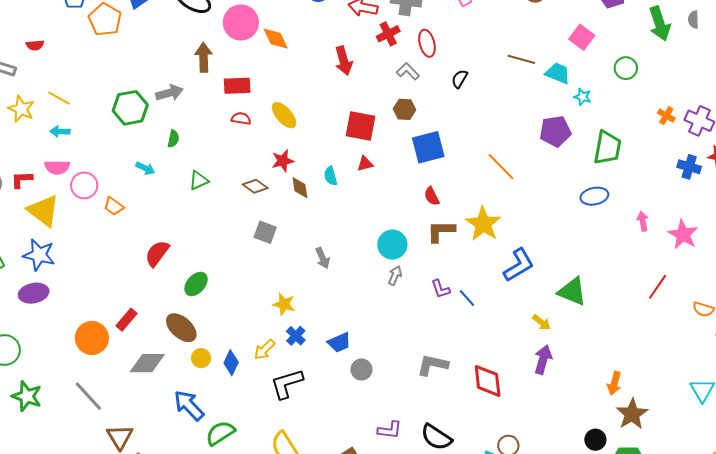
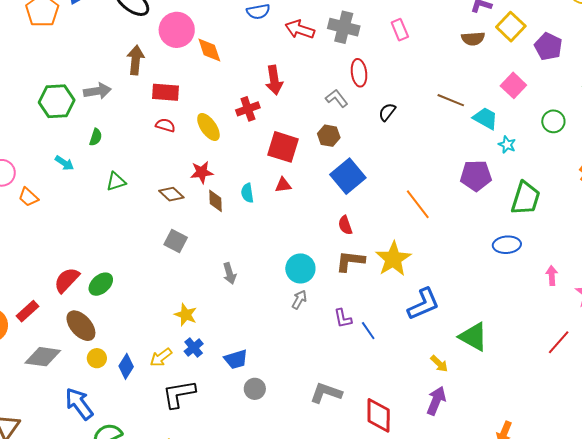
red cross: (388, 34) -> (248, 109), moved
blue square: (428, 147) -> (348, 176), turned -32
red semicircle: (157, 253) -> (67, 280), moved

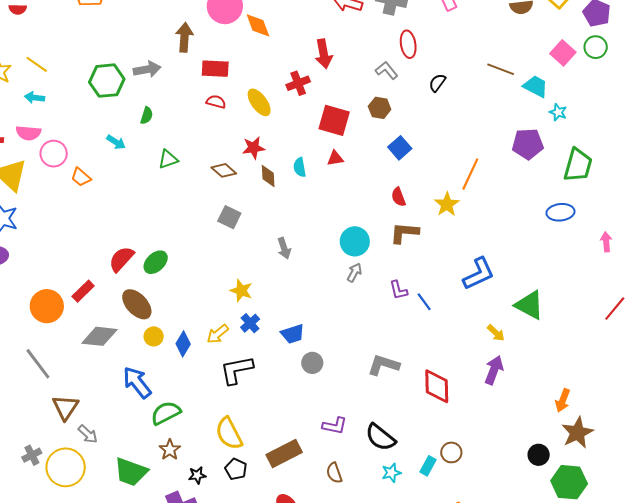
green circle: (553, 121) -> (596, 47), moved
blue square: (348, 176) -> (400, 148), size x0.7
orange line: (418, 204) -> (470, 174), turned 64
yellow star: (393, 259) -> (447, 204), moved, size x0.7

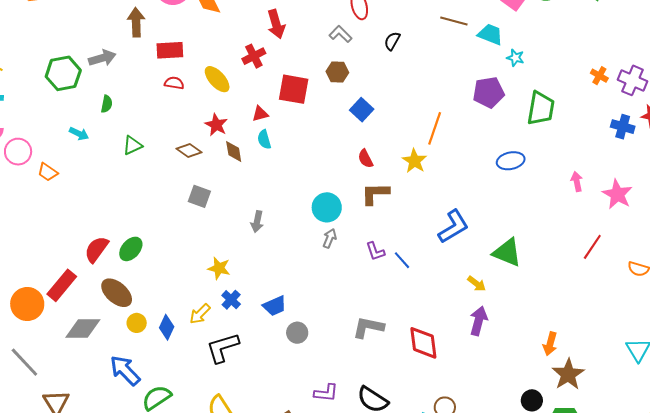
red star: (254, 148) -> (216, 125), turned -30
red triangle: (335, 158) -> (260, 114), moved
blue ellipse: (560, 212) -> (511, 161), moved
gray arrow: (284, 248) -> (257, 222), turned 35
red rectangle: (83, 291) -> (62, 285), size x1.4

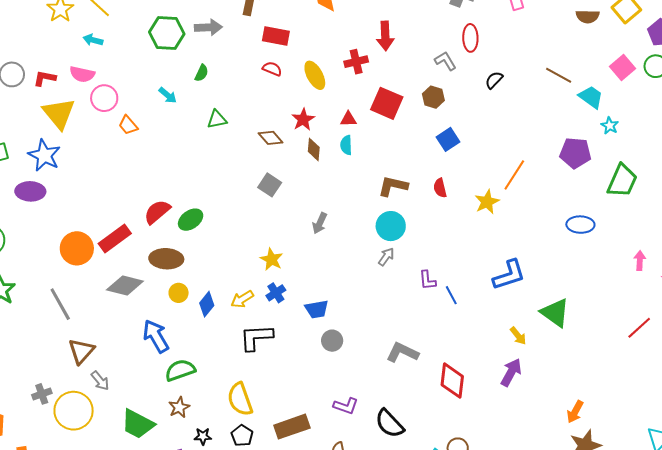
brown L-shape: (375, 194) -> (393, 186), moved
brown ellipse: (117, 293) -> (166, 259), turned -52

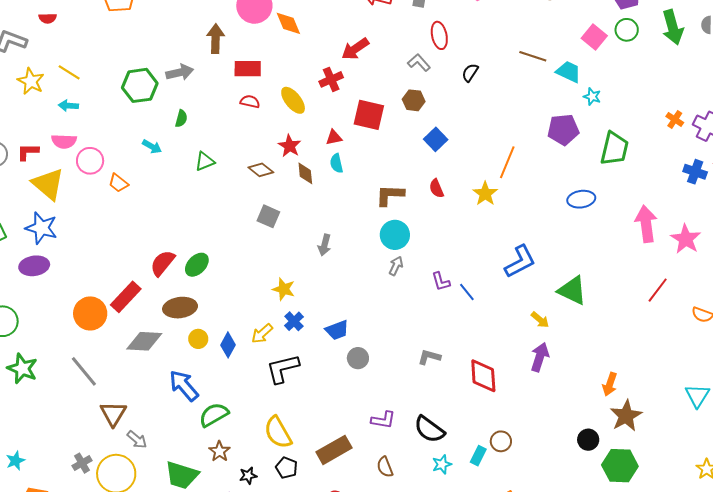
red arrow: (385, 36) -> (355, 49), turned 68
pink arrow: (640, 261) -> (646, 224), size x1.8
gray L-shape: (402, 352) -> (429, 357), size x0.7

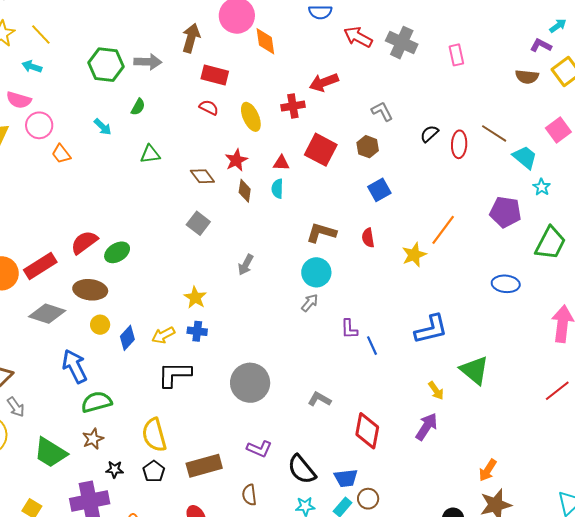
red ellipse: (439, 35) -> (459, 144), moved
blue cross: (294, 321) -> (197, 331), turned 36
blue trapezoid: (337, 330) -> (346, 478), moved
gray circle: (358, 358) -> (250, 383), size x1.8

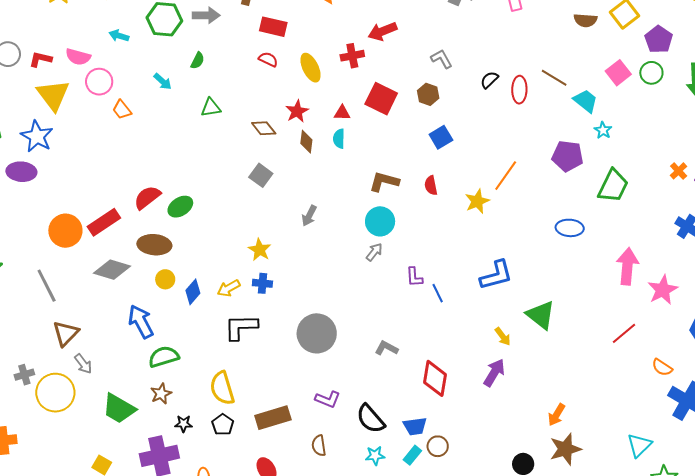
cyan arrow: (32, 67) -> (119, 36), moved

